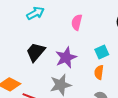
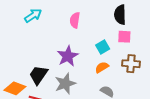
black trapezoid: (36, 52) -> (38, 75), moved
orange semicircle: (99, 72) -> (102, 67), turned 56

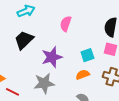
black trapezoid: (38, 75) -> (24, 40), moved

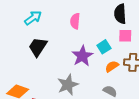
purple star: (52, 57) -> (82, 56), moved
orange semicircle: (83, 75) -> (112, 66), moved

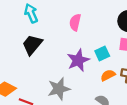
cyan arrow: (33, 18) -> (31, 13), turned -84

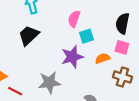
cyan square: (102, 53) -> (87, 36), moved
orange semicircle: (108, 75) -> (103, 58), moved

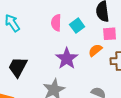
black trapezoid: (29, 35) -> (18, 67), moved
cyan square: (87, 36) -> (77, 26), moved

